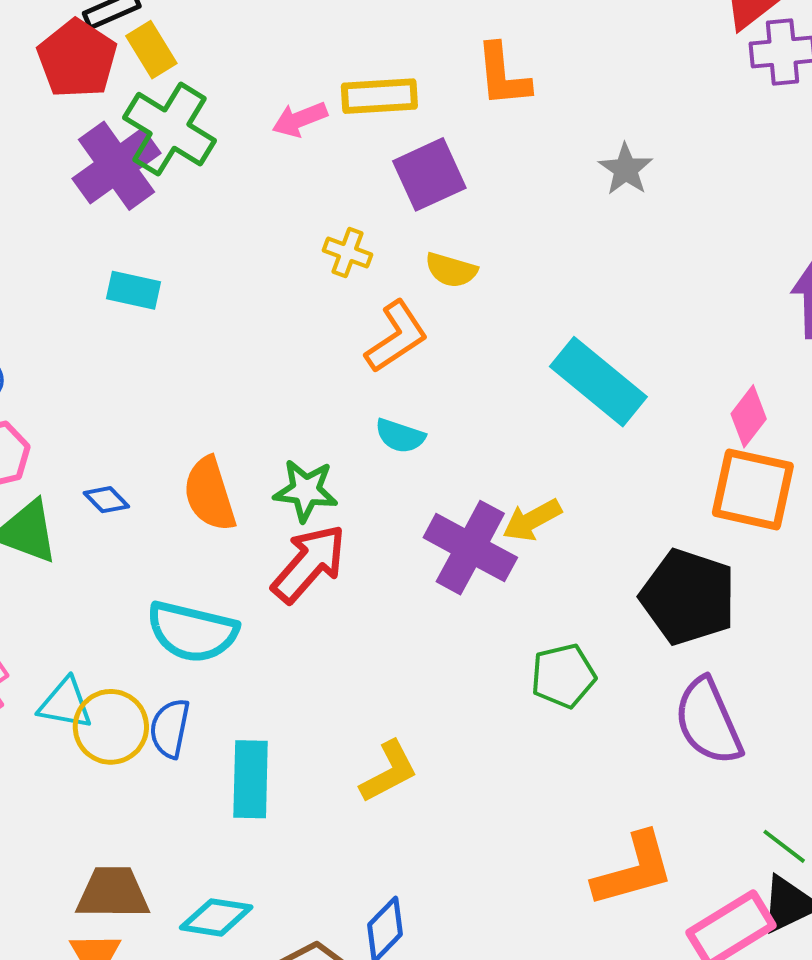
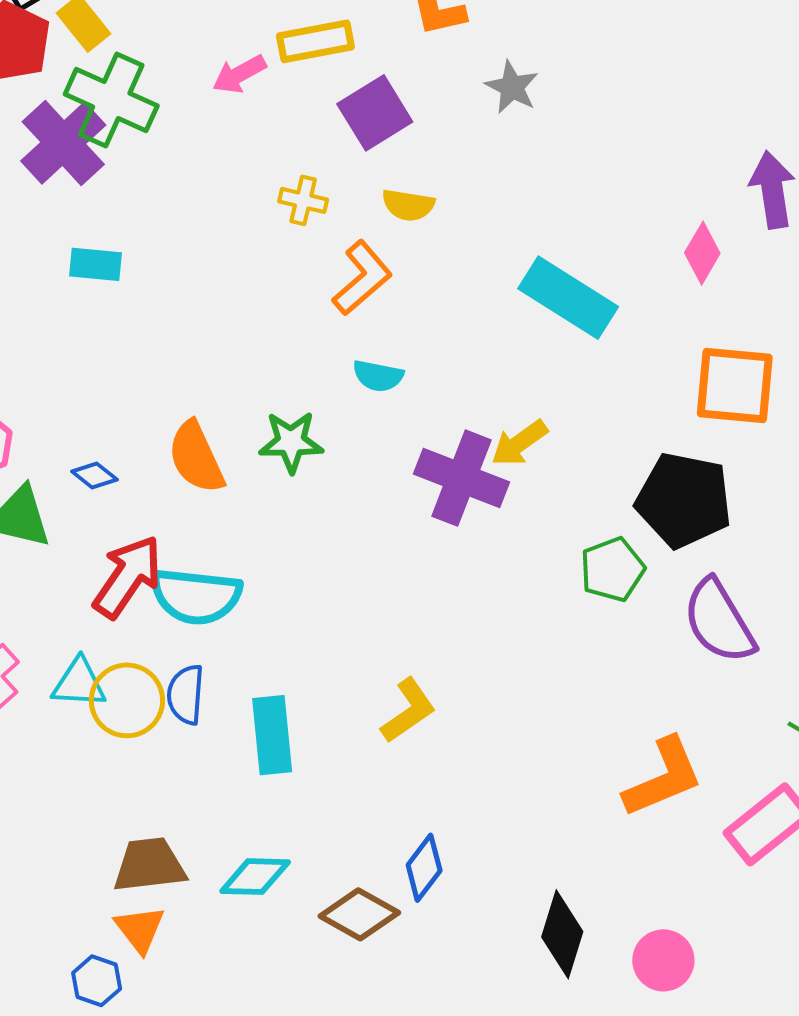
gray star: (626, 169) -> (512, 87), moved
pink diamond: (749, 416) -> (702, 253), moved
red arrow: (309, 564) -> (128, 577), moved
green pentagon: (563, 676) -> (612, 570), moved

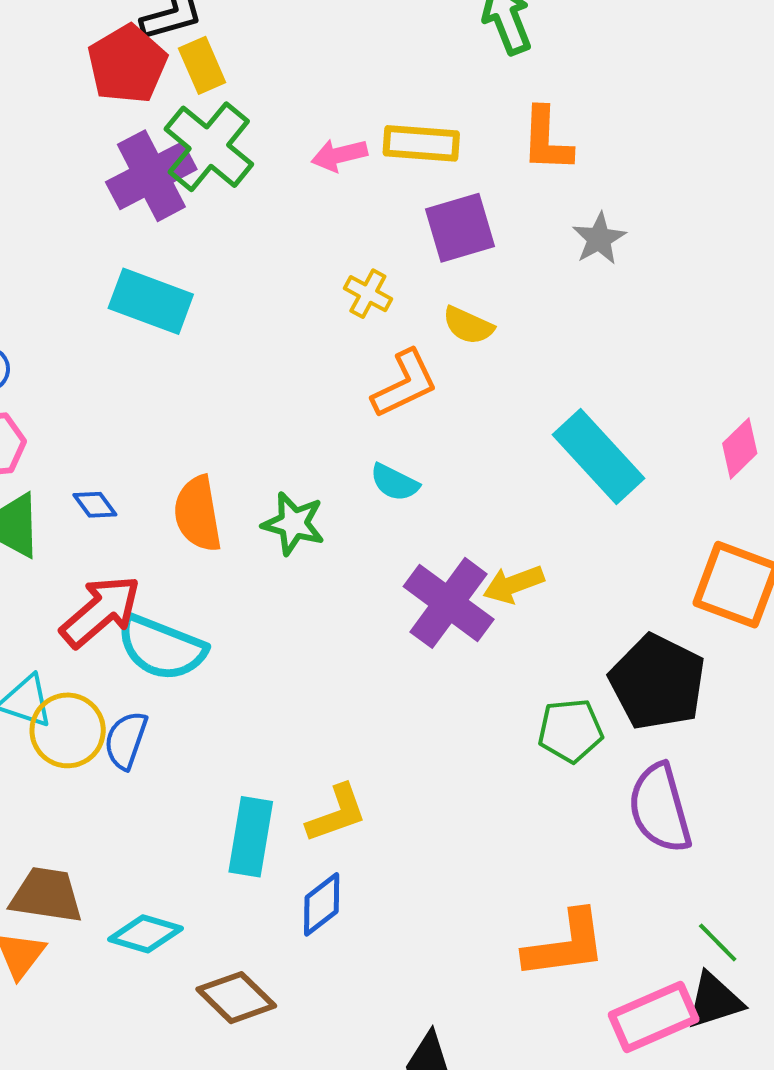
cyan rectangle: (95, 264) -> (151, 301), size x1.5
cyan rectangle: (272, 735) -> (251, 837), moved
blue diamond: (424, 868) -> (322, 904), moved

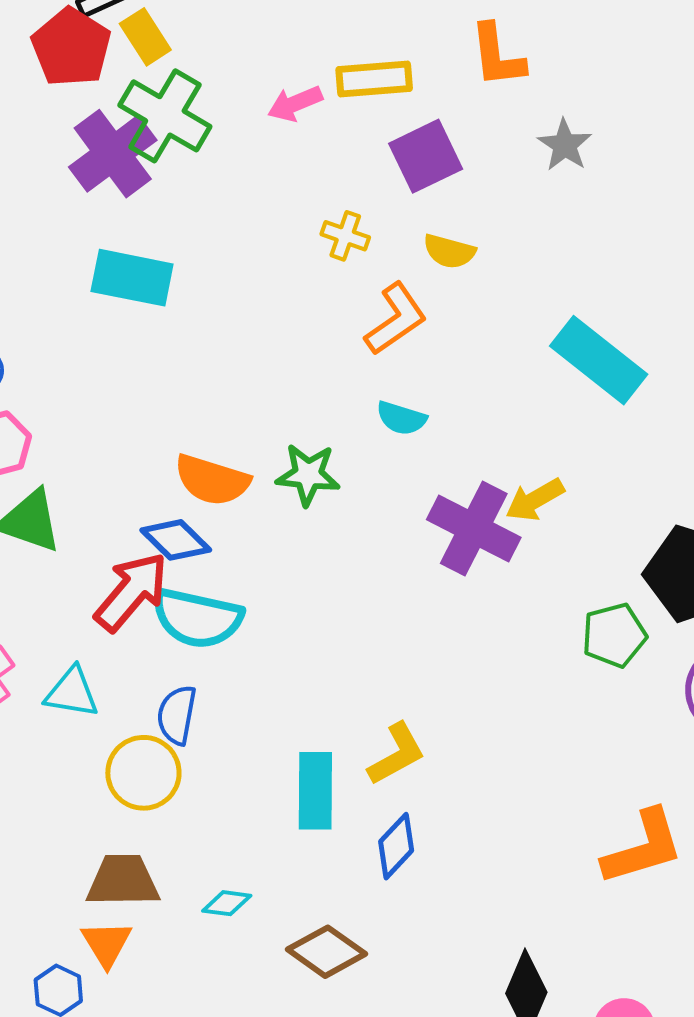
blue diamond: (95, 505) -> (176, 540), moved, size x1.5
orange semicircle: (198, 514) -> (212, 480), turned -54
yellow circle: (68, 730) -> (143, 773), moved
cyan diamond: (145, 934) -> (227, 903), size x0.7

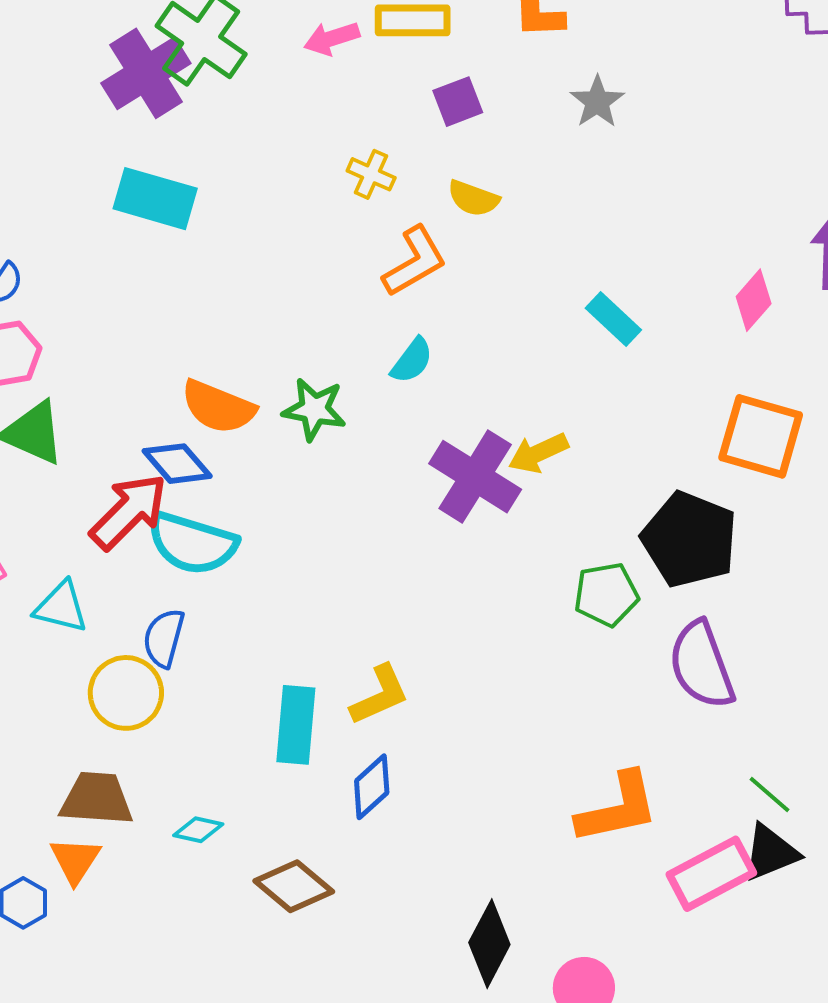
purple square: (426, 156) -> (458, 102), size x0.7
cyan rectangle: (599, 360) -> (613, 319), size x0.6
cyan semicircle: (401, 418) -> (412, 361), turned -75

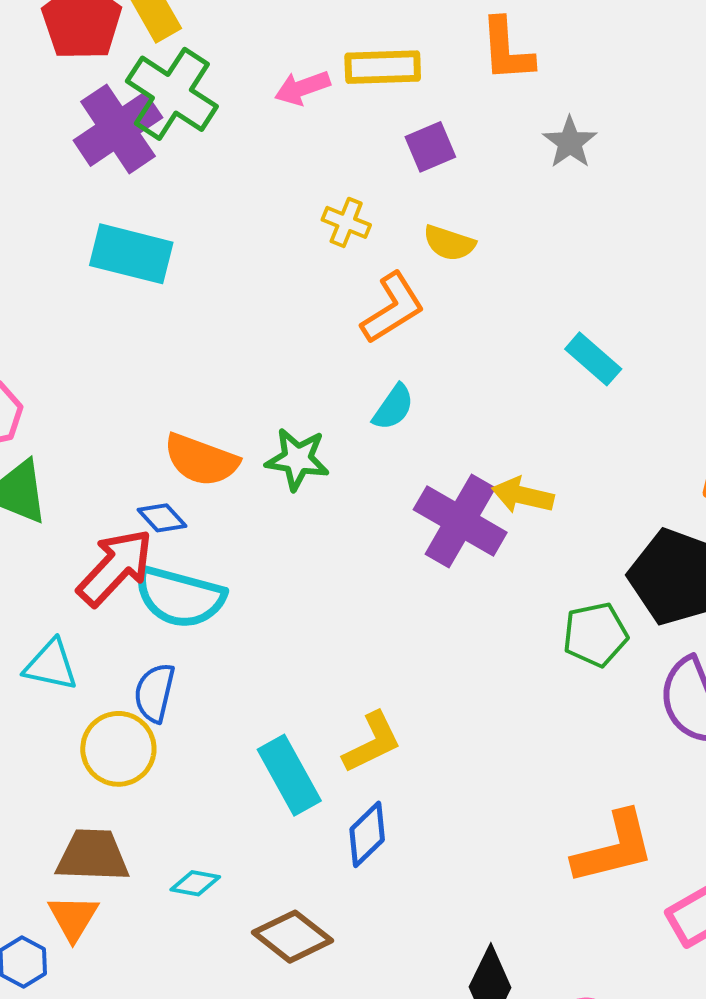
yellow arrow: (538, 453) -> (523, 495), turned 40
blue diamond: (177, 464) -> (162, 518), size x0.7
cyan rectangle: (296, 725) -> (289, 775), turned -32

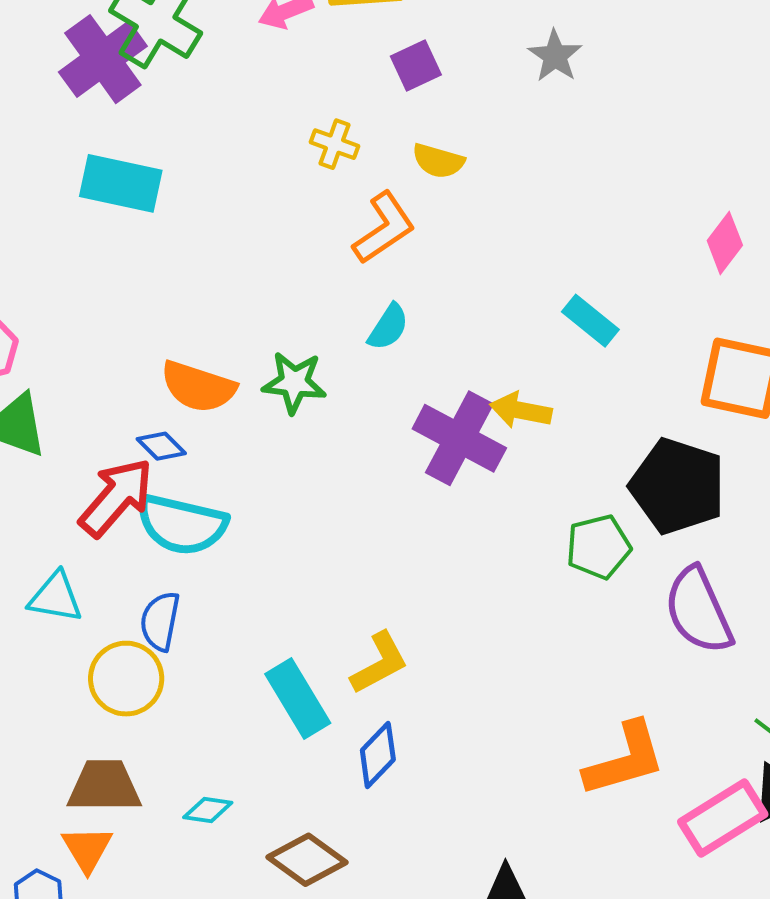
cyan rectangle: (593, 359) -> (590, 321), moved

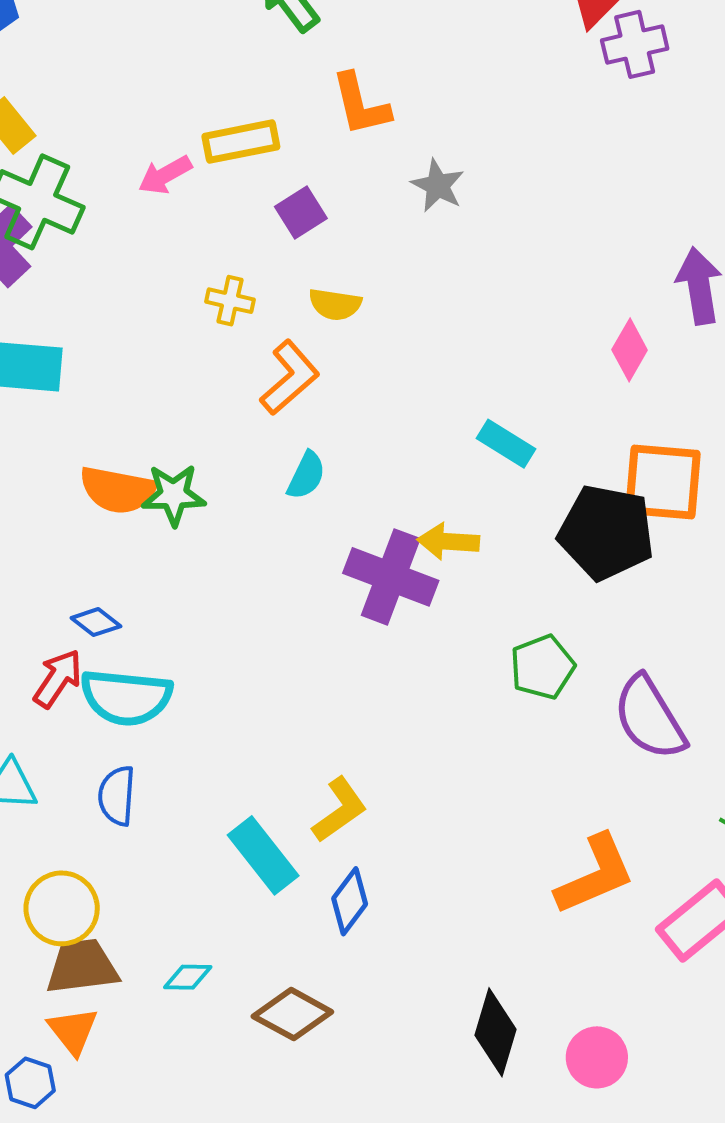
green star: (294, 382) -> (174, 495), moved
orange semicircle: (198, 387) -> (118, 490), moved
black pentagon: (678, 486) -> (606, 532), moved
red arrow: (116, 497) -> (58, 678), size x0.7
yellow circle: (126, 679) -> (62, 908), moved

